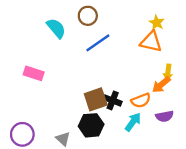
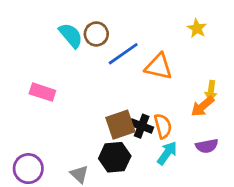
brown circle: (88, 16) -> (96, 34), moved
orange triangle: (151, 42) -> (159, 67), moved
orange semicircle: (141, 100) -> (163, 126), moved, turned -84

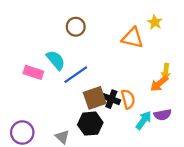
cyan semicircle: (71, 35) -> (56, 60), moved
blue line: (123, 54) -> (76, 75), moved
orange triangle: (159, 67) -> (133, 38), moved
cyan arrow: (167, 153) -> (144, 120), moved

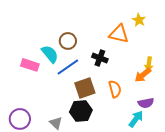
brown circle: (76, 27) -> (68, 41), moved
black cross: (111, 99) -> (100, 58), moved
cyan arrow: (144, 120) -> (136, 119), moved

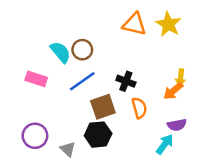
yellow star: (139, 20) -> (168, 24), size x1.5
orange triangle: (119, 34) -> (134, 24), moved
cyan semicircle: (50, 54) -> (60, 52), moved
black cross: (100, 58) -> (126, 81), moved
purple circle: (20, 119) -> (35, 136), moved

